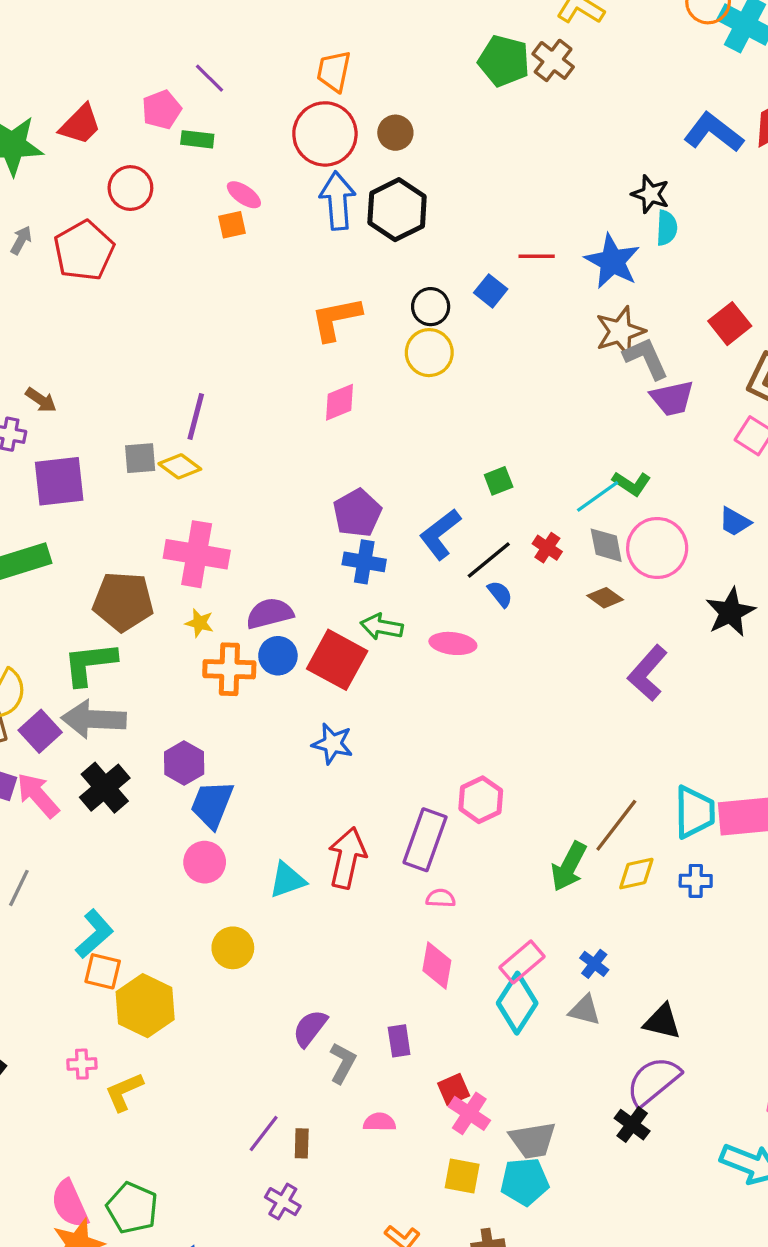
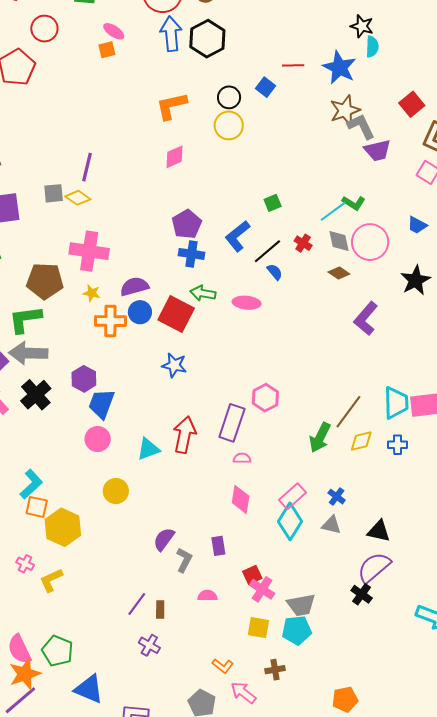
pink cross: (82, 1064) -> (25, 564), turned 30

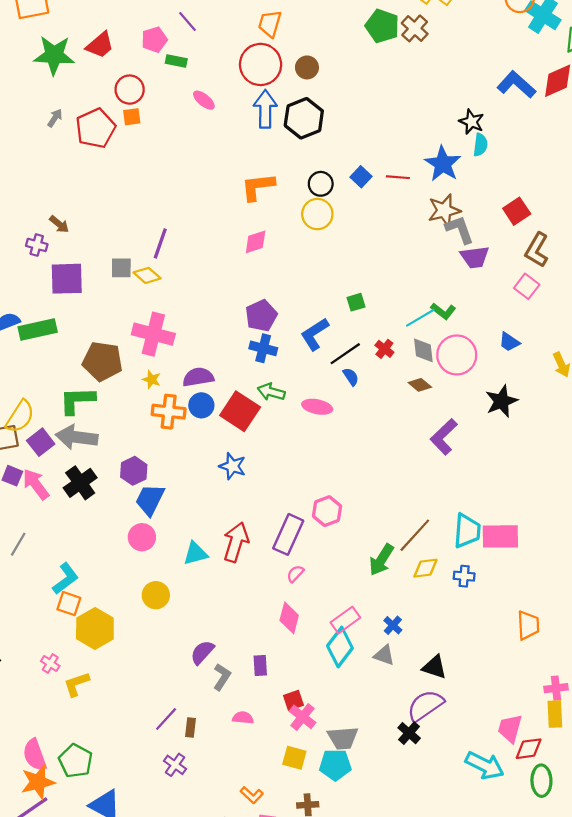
orange square: (107, 50) -> (132, 117), moved
red line: (293, 65) -> (398, 177), moved
pink semicircle: (242, 458) -> (295, 574), turned -54

